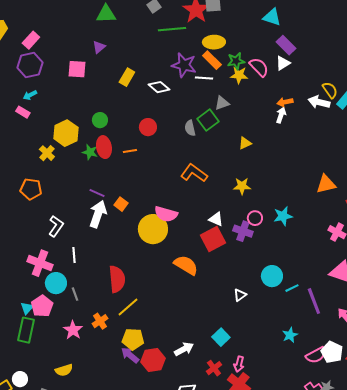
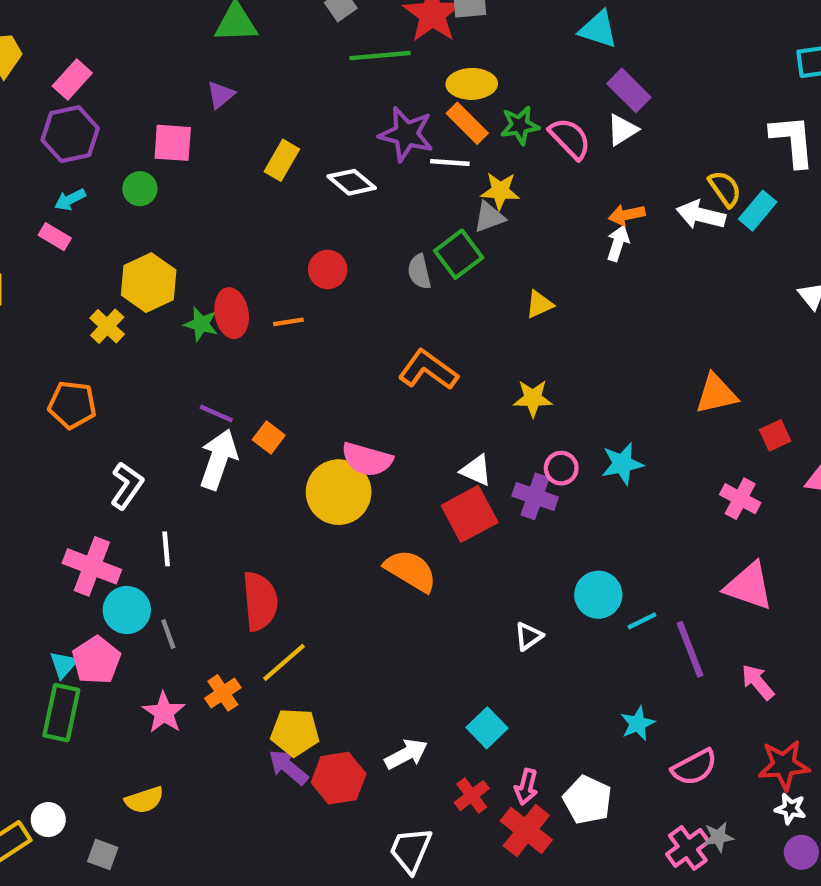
yellow star: (239, 75) -> (500, 191), moved
green circle: (100, 120) -> (140, 189), moved
white pentagon: (332, 352) -> (587, 800), moved

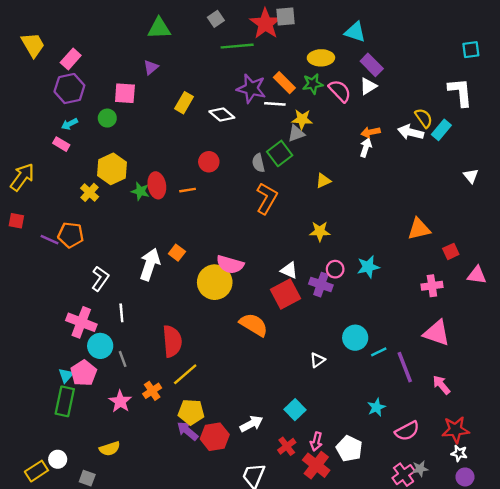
yellow ellipse: (472, 84) -> (321, 58), moved
orange L-shape: (428, 370) -> (267, 198), moved, turned 84
purple line: (216, 414) -> (49, 240), moved
pink cross: (740, 499) -> (432, 286), turned -36

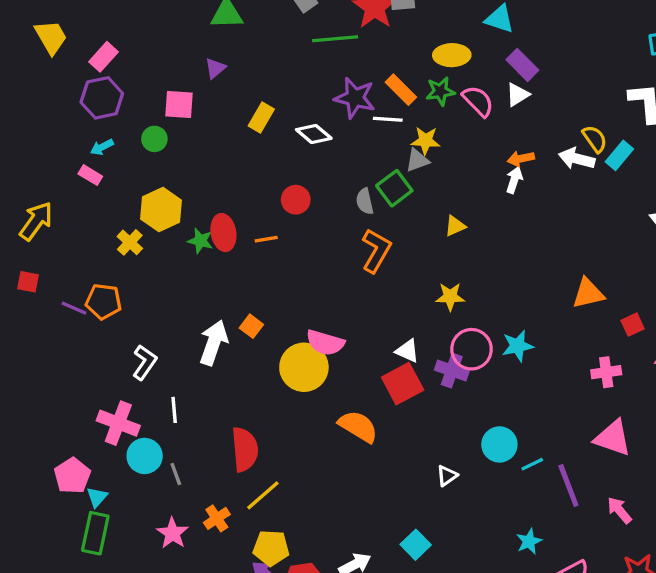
pink circle: (335, 269) -> (472, 349), size x1.6
pink pentagon: (84, 373) -> (72, 476), moved

